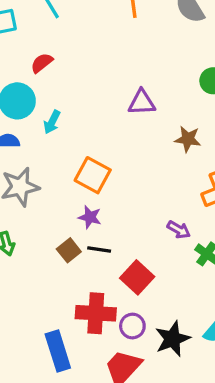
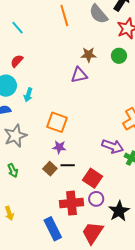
brown star: (188, 139) -> (89, 55), moved
purple arrow: (179, 230) -> (113, 146), size x1.5
purple circle: (132, 326) -> (96, 199), moved

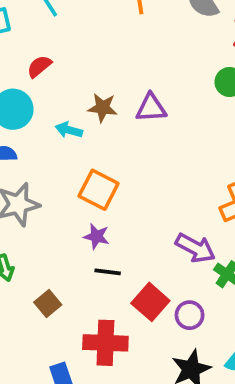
brown star: (89, 55) -> (103, 108), moved
cyan arrow: (28, 95) -> (69, 130), moved, turned 80
brown square: (50, 169) -> (48, 303), moved
purple circle: (96, 199) -> (190, 315), moved

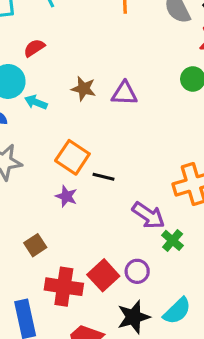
cyan arrow: (69, 130) -> (36, 102), moved
black line: (108, 272) -> (104, 177), moved
red square: (150, 302) -> (103, 275), moved
brown square: (48, 303) -> (35, 245), moved

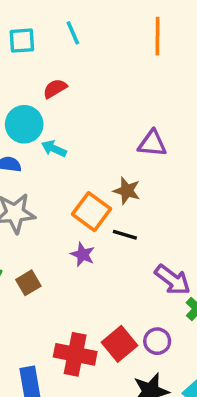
brown star: (84, 89) -> (127, 191), moved
brown square: (35, 245) -> (28, 283), moved

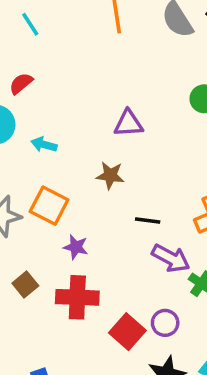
cyan arrow: (54, 149) -> (44, 145), moved
orange square: (91, 212) -> (49, 206), moved
black line: (125, 235) -> (148, 220), moved
red cross: (75, 354) -> (77, 297), moved

